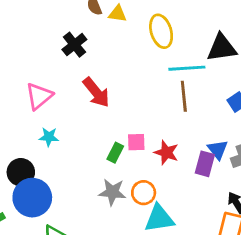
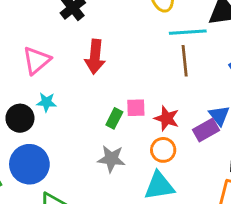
red arrow: (96, 92) -> (95, 57), turned 44
purple rectangle: (205, 164) -> (206, 130), turned 45
black circle: (21, 172) -> (20, 118), moved
orange circle: (144, 193) -> (163, 150), moved

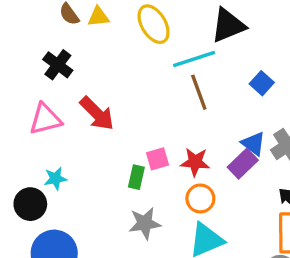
red arrow: (95, 57) -> (97, 113), turned -36
pink triangle: (37, 60) -> (45, 119), moved, turned 40

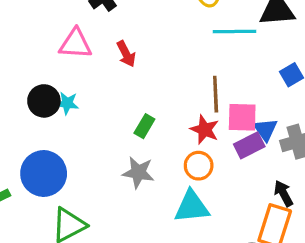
brown line: (199, 92) -> (216, 94), moved
red arrow: (97, 113) -> (126, 54), size x0.7
pink square: (158, 159) -> (242, 117), moved, size x1.4
black circle: (30, 204) -> (44, 101), moved

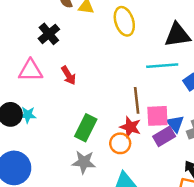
cyan line: (235, 32) -> (162, 66), moved
green rectangle: (144, 126) -> (86, 128), size x1.5
orange circle: (199, 166) -> (120, 143), moved

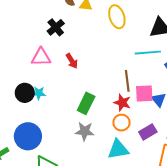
purple rectangle: (164, 136) -> (148, 132), moved
orange circle: (120, 143) -> (121, 123), moved

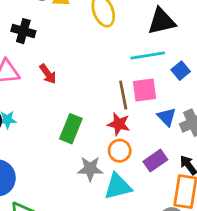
black cross: (56, 27) -> (23, 31), turned -30
pink square: (144, 93) -> (144, 90), moved
gray star: (85, 131) -> (90, 169), moved

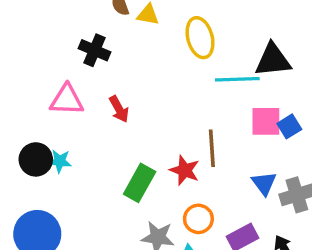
cyan line: (148, 56) -> (237, 79), moved
pink square: (144, 90) -> (266, 121), moved
red star: (119, 124) -> (185, 170), moved

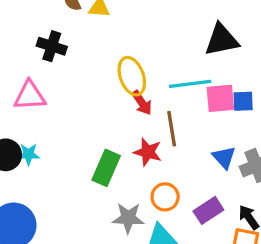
yellow ellipse: (200, 38) -> (132, 76), moved
cyan line: (237, 79) -> (190, 84), moved
red arrow: (119, 109) -> (142, 103), moved
blue square: (289, 126) -> (243, 101), turned 35

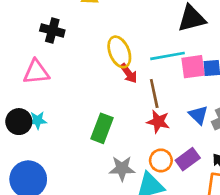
red star: (148, 152) -> (158, 122), moved
orange circle: (165, 197) -> (161, 160), moved

